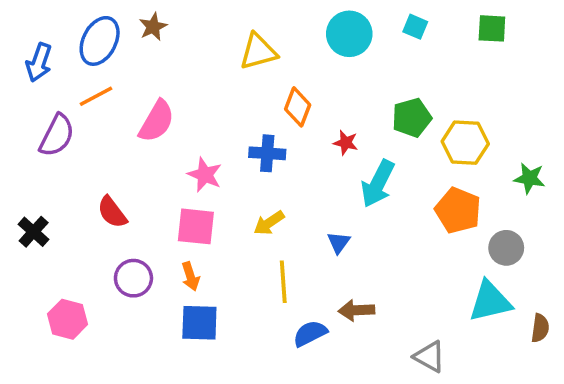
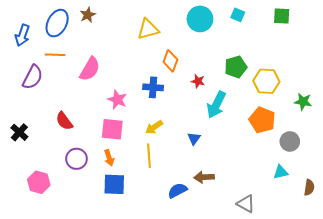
orange line: (96, 96) -> (55, 55), turned 30
yellow line: (283, 282) -> (149, 156), moved
cyan triangle: (490, 301) -> (281, 172), size x0.6

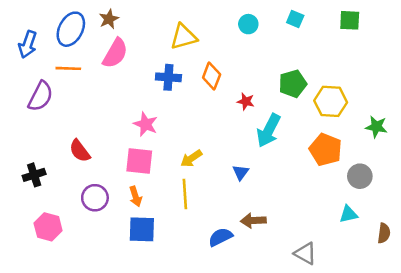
cyan circle: (200, 19) -> (248, 24), size x0.6
pink semicircle: (90, 69) -> (115, 53), moved
blue cross: (153, 87) -> (168, 77), moved
black cross: (19, 132) -> (34, 175), moved, turned 30

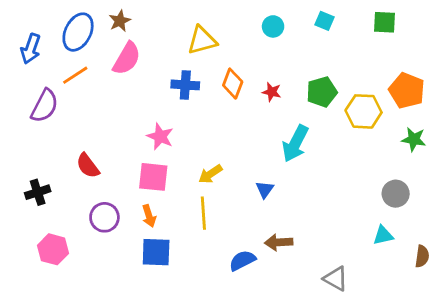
orange line: (68, 68) -> (75, 75), turned -35
red star: (246, 101) -> (272, 92), moved
orange pentagon: (326, 150) -> (407, 91), moved

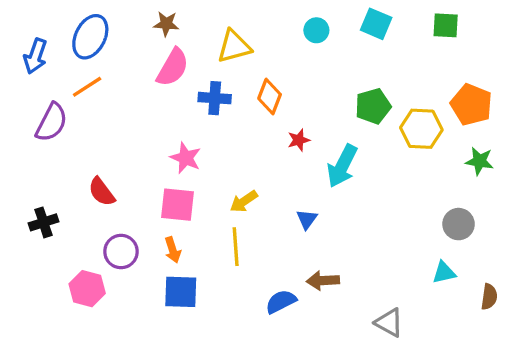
brown star: (120, 21) -> (166, 24), moved, turned 30
cyan square: (325, 21) -> (376, 24), size x1.4
pink semicircle: (127, 58) -> (173, 67), moved
red star: (272, 92) -> (299, 140), moved, turned -30
pink hexagon: (53, 249) -> (87, 289), moved

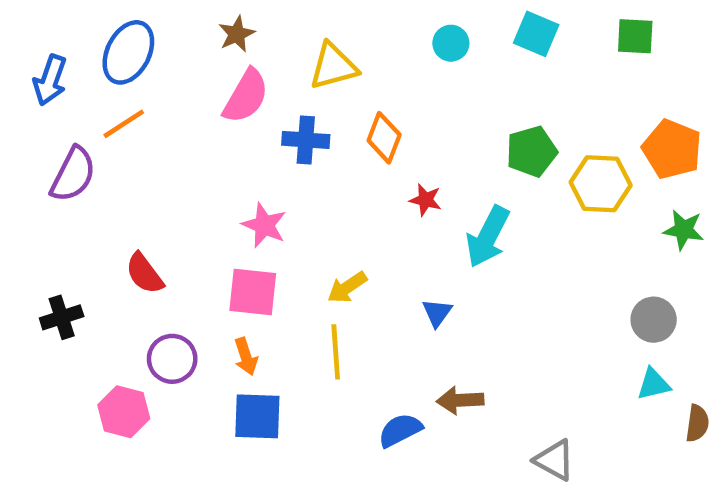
brown star: (166, 24) -> (237, 34), turned -30
red star: (299, 140) -> (426, 200), turned 30
cyan triangle: (444, 273) -> (654, 384), moved

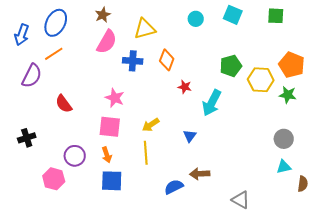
green star: (684, 230) -> (288, 95), moved
red semicircle: (144, 274) -> (64, 104), moved

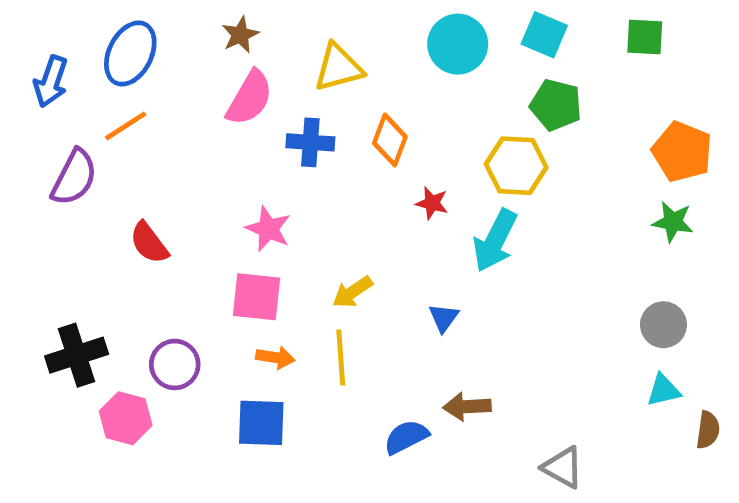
cyan circle: (196, 19) -> (458, 44), size x1.6
green pentagon: (231, 66) -> (556, 105), moved, turned 30
yellow hexagon: (261, 80) -> (516, 166), moved
black cross: (27, 138) -> (77, 355), moved, size x1.4
orange arrow: (107, 155) -> (275, 357), moved, turned -63

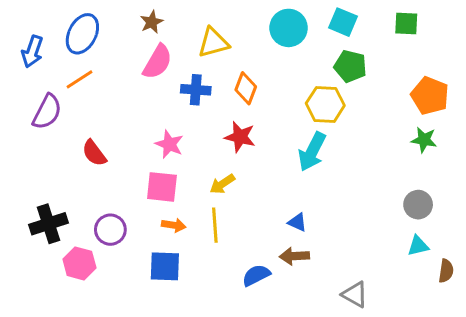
red star: (432, 203) -> (240, 137), moved, size x1.5
blue triangle: (444, 318) -> (297, 222), moved, turned -42

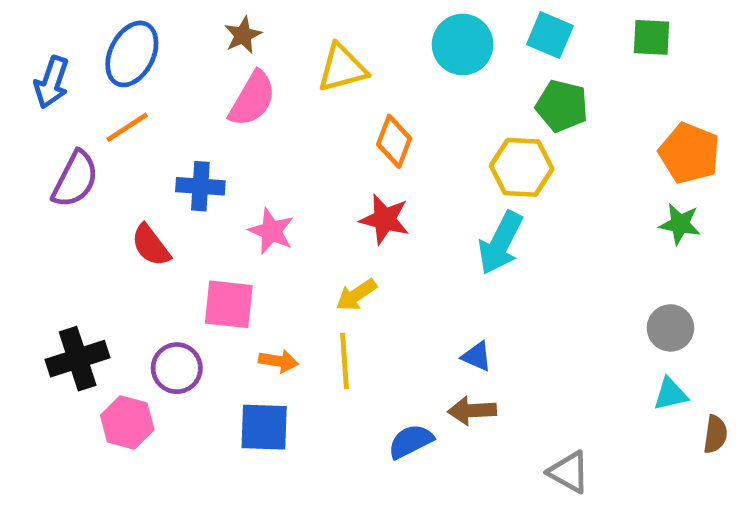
blue cross: (196, 90) -> (200, 186), moved
pink square: (162, 187) -> (229, 304), moved

